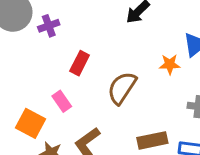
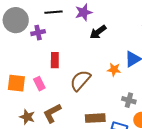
red rectangle: (80, 63) -> (55, 60), turned -35
orange square: (31, 123) -> (16, 83), moved, turned -30

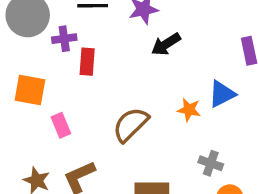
red rectangle: (55, 60) -> (87, 62), moved
orange square: (16, 83) -> (30, 90), moved

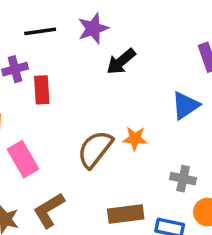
orange star: (189, 110) -> (135, 138), moved
pink rectangle: (61, 125) -> (23, 159), size x1.4

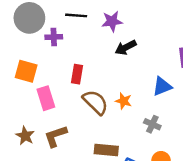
red rectangle: (42, 90) -> (77, 74), moved
brown semicircle: (95, 149) -> (95, 102), turned 84
gray cross: (183, 179) -> (152, 124), moved

